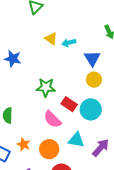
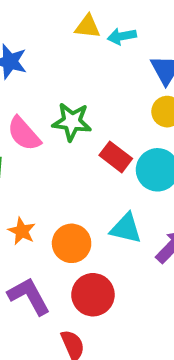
yellow triangle: (51, 39) -> (88, 27), turned -32
pink semicircle: (52, 119) -> (24, 134), moved

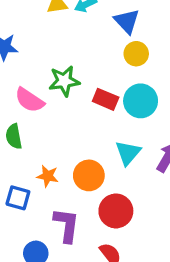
cyan triangle: (126, 228) -> (128, 153), turned -48
purple L-shape: (29, 296) -> (66, 225), turned 51

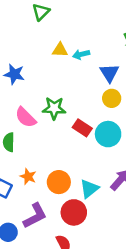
cyan triangle: (128, 153) -> (89, 189), moved
purple L-shape: (66, 225) -> (35, 216), turned 44

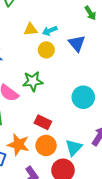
yellow circle: (112, 98) -> (46, 50), moved
red rectangle: (82, 128) -> (43, 122), moved
orange star: (28, 177) -> (18, 145), size x1.5

